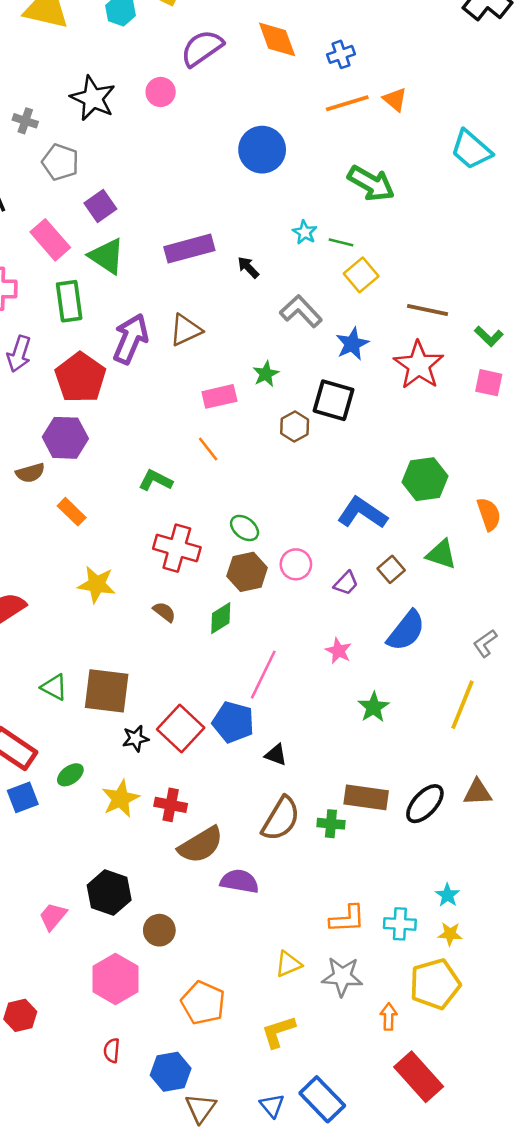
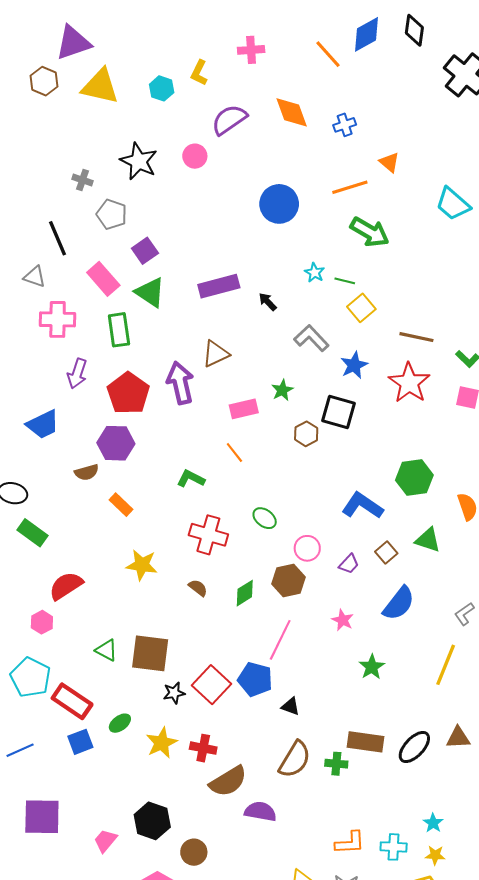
orange line: (347, 103) -> (350, 187), moved
purple arrow: (131, 339) -> (180, 383), moved, turned -36
brown hexagon: (247, 572) -> (288, 581), moved

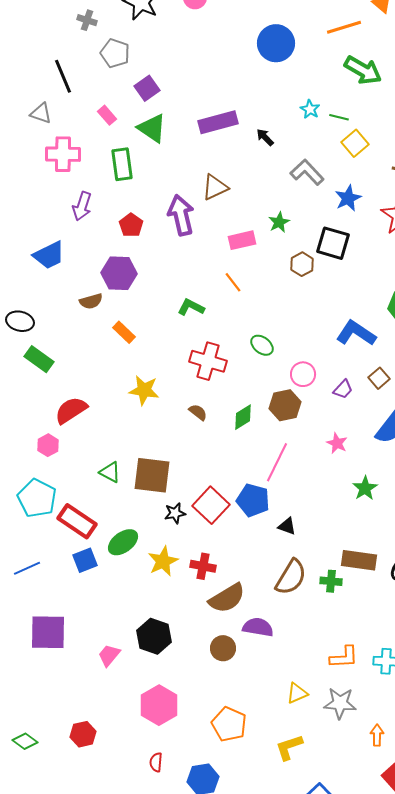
pink rectangle: (103, 279) -> (107, 115), size x0.6
red pentagon: (128, 393) -> (131, 225), size x0.6
green ellipse: (120, 723) -> (123, 542), size x1.4
brown circle: (194, 852) -> (223, 648), moved

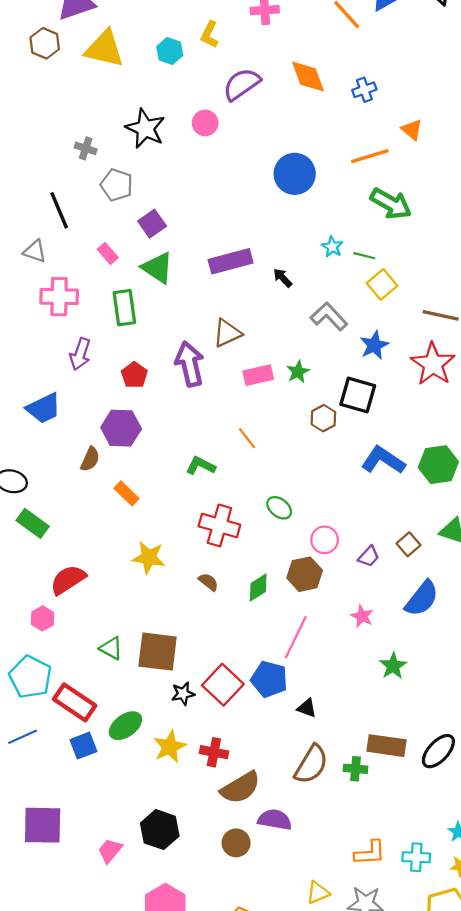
pink rectangle: (242, 240) -> (258, 375), moved
brown semicircle: (91, 301) -> (90, 459), turned -50
blue L-shape: (356, 333) -> (383, 460), moved
blue line: (27, 568) -> (23, 737), moved

